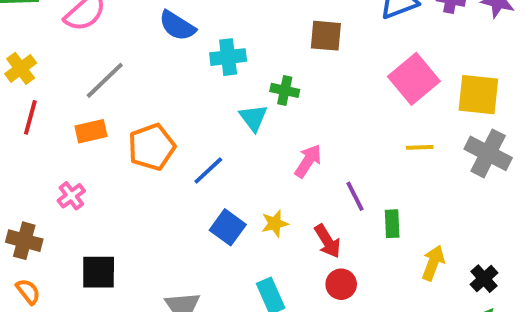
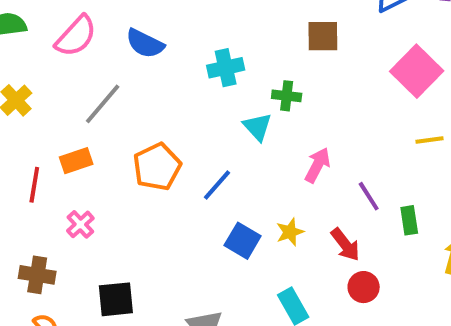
blue semicircle: (177, 26) -> (145, 43), moved
red line: (30, 117) -> (34, 185), moved
orange rectangle: (91, 131) -> (76, 161), moved

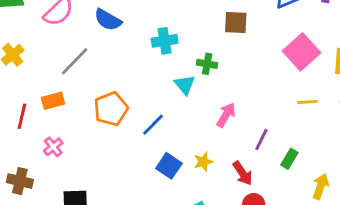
purple line: (369, 196) -> (261, 140), turned 55
green rectangle: (409, 220) -> (289, 159), turned 36

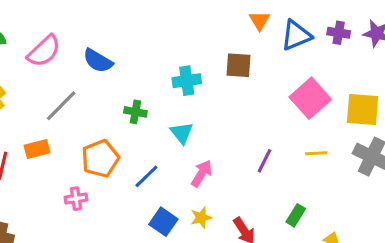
cyan cross: (165, 41) -> (187, 81), moved
green cross: (207, 64) -> (135, 112), moved
pink arrow: (226, 115) -> (202, 173), moved
purple line: (261, 140) -> (264, 161), moved
pink cross: (53, 147) -> (76, 199), moved, turned 30

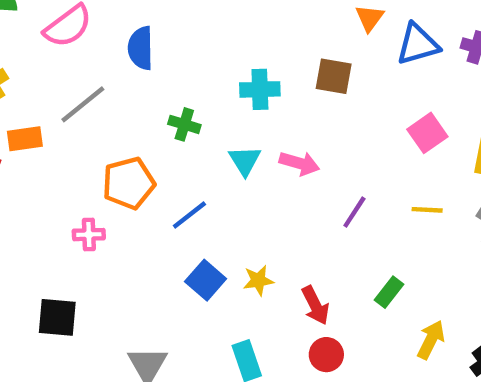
blue semicircle: (98, 61) -> (141, 48), turned 52
pink square: (310, 98) -> (427, 133), size x0.7
orange rectangle: (37, 149) -> (25, 139), moved
pink arrow: (202, 173) -> (299, 163), moved, turned 68

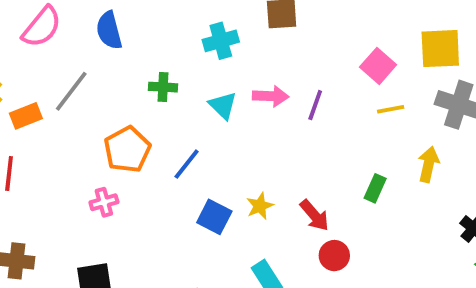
pink square: (427, 133) -> (378, 66), moved
orange rectangle: (25, 139) -> (26, 116), moved
purple line: (354, 212) -> (315, 105), moved
yellow arrow: (431, 340) -> (429, 164), moved

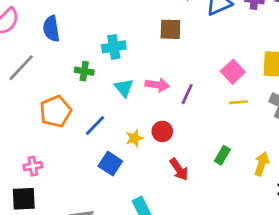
cyan cross: (221, 41) -> (114, 47), moved
yellow arrow: (429, 164) -> (262, 164), moved
pink cross: (104, 202) -> (33, 166), moved
yellow star: (260, 206) -> (134, 138), moved
red circle: (334, 256) -> (162, 131), moved

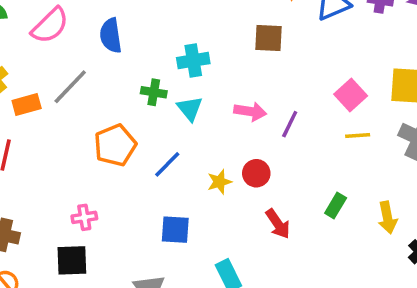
cyan triangle: (124, 88) -> (190, 109), moved
blue square: (110, 164) -> (175, 230), moved, turned -30
yellow arrow: (262, 164) -> (387, 218), turned 150

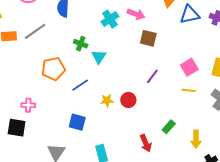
brown square: (269, 38) -> (148, 38), moved
cyan cross: (193, 61) -> (110, 19), moved, turned -36
pink arrow: (250, 111) -> (136, 14), moved
red arrow: (278, 224) -> (146, 143), moved

